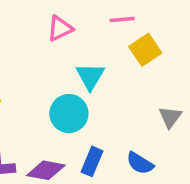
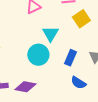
blue rectangle: (92, 161) -> (70, 58), moved

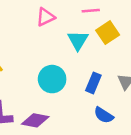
cyan triangle: (50, 34) -> (78, 40), moved

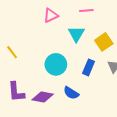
yellow square: (108, 33) -> (104, 42), moved
blue semicircle: (104, 115) -> (71, 93), moved

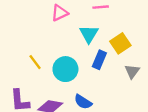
yellow line: (12, 52) -> (35, 62), moved
blue rectangle: (88, 67) -> (99, 60), moved

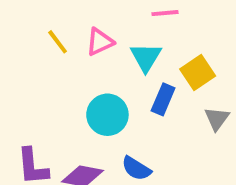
pink triangle: (60, 13) -> (100, 42), moved
yellow line: (35, 62) -> (58, 42), moved

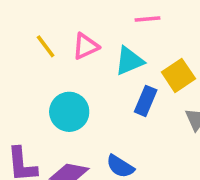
cyan triangle: (146, 57) -> (129, 61), turned 36
cyan circle: (107, 115) -> (69, 112), moved

